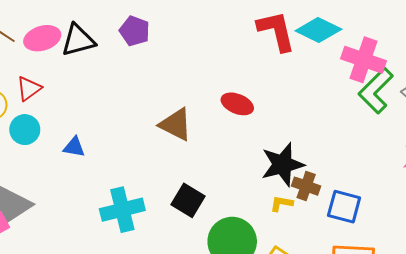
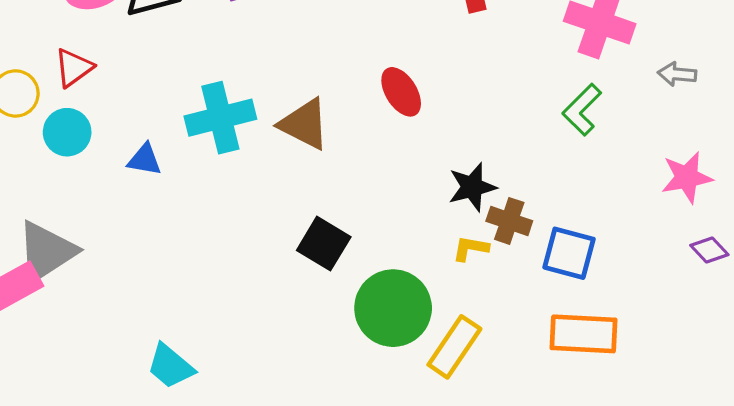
green L-shape: (376, 91) -> (582, 110), moved, size x0.7
red ellipse: (237, 104) -> (401, 92), turned 36
black star: (282, 164) -> (472, 187), size x0.7
cyan cross: (122, 210) -> (220, 118), moved

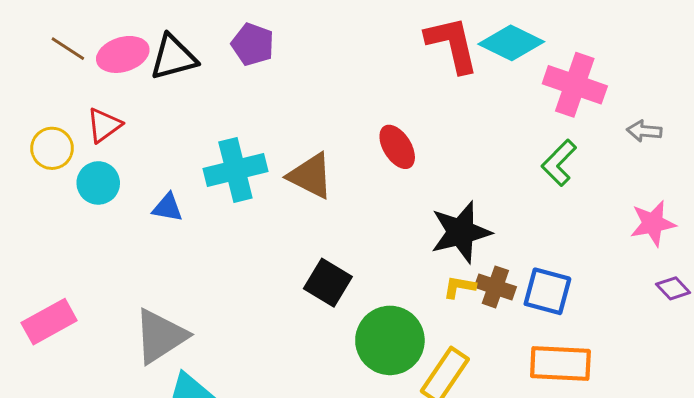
black star: (472, 187) -> (461, 232), size x1.4
brown cross: (509, 221) -> (495, 287), moved
gray triangle: (46, 252) -> (160, 336), moved

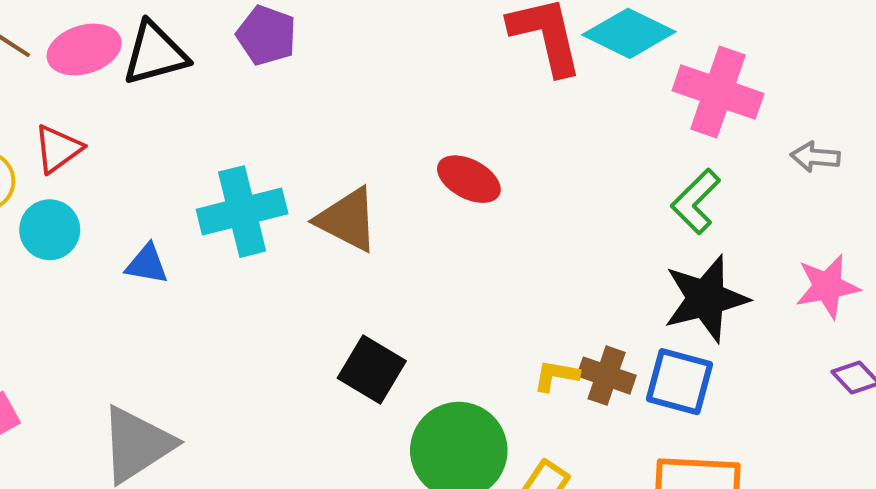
red ellipse: (397, 147) -> (469, 179), turned -30
black star: (461, 232) -> (706, 299), moved

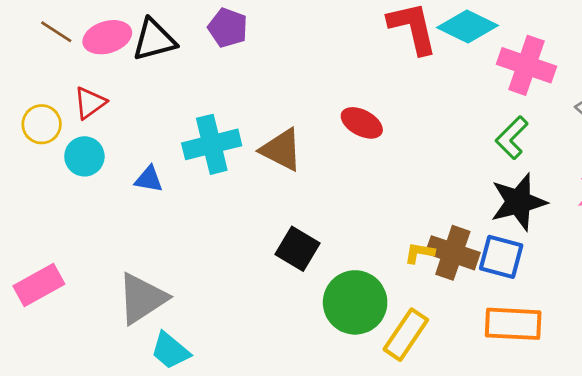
brown cross: (607, 376) -> (453, 253), size x1.4

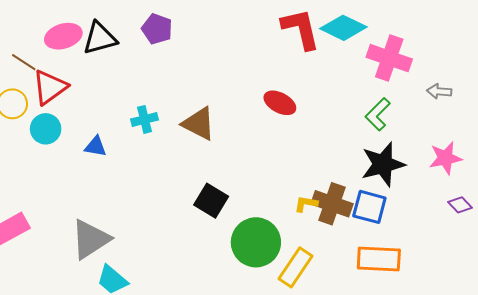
brown line: (56, 32) -> (24, 62), moved
red triangle: (90, 103) -> (50, 87), size x1.4
red ellipse: (362, 123) -> (280, 103), moved
cyan cross: (212, 144) -> (145, 119), size x0.6

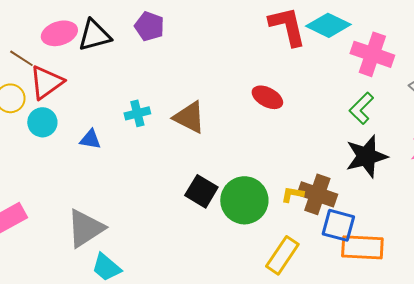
blue square: (369, 207) -> (338, 225), moved
green circle: (256, 242) -> (244, 200), moved

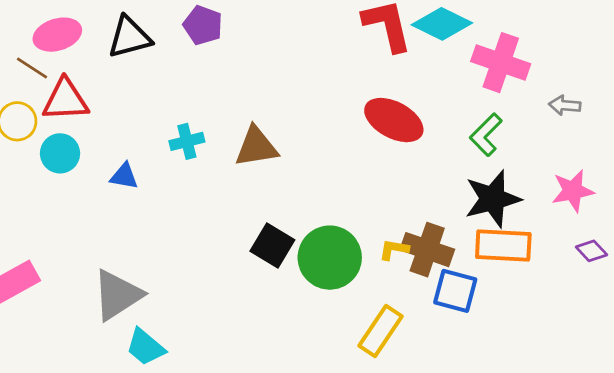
pink ellipse: (59, 33) -> (57, 35), moved
red triangle: (46, 82) -> (65, 100), turned 33
red ellipse: (267, 97) -> (394, 120), moved, size x1.4
brown triangle: (189, 117) -> (256, 147), turned -36
orange rectangle: (362, 247) -> (503, 246), moved

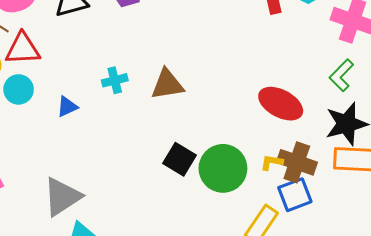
red ellipse: (394, 120) -> (281, 104), moved
blue triangle: (124, 176) -> (67, 107), turned -35
blue square: (455, 291) -> (295, 195), moved, turned -36

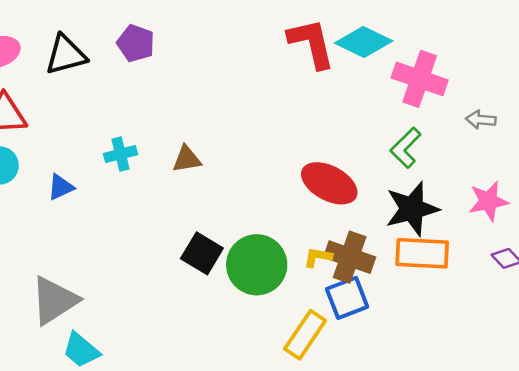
brown triangle: (167, 84) -> (187, 159), size x0.7

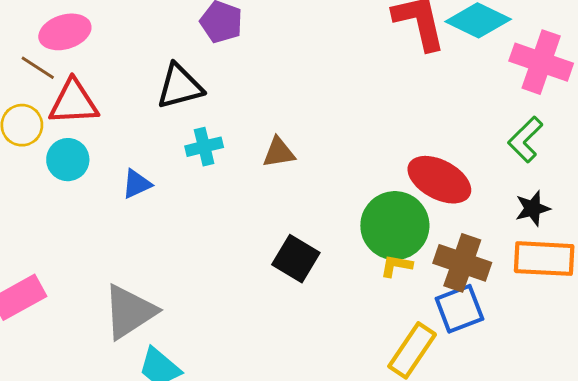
black triangle: (66, 55) -> (180, 86), moved
black star: (412, 209) -> (533, 208), size x0.6
yellow L-shape: (318, 257) -> (396, 266), moved
green circle: (257, 265) -> (395, 226), moved

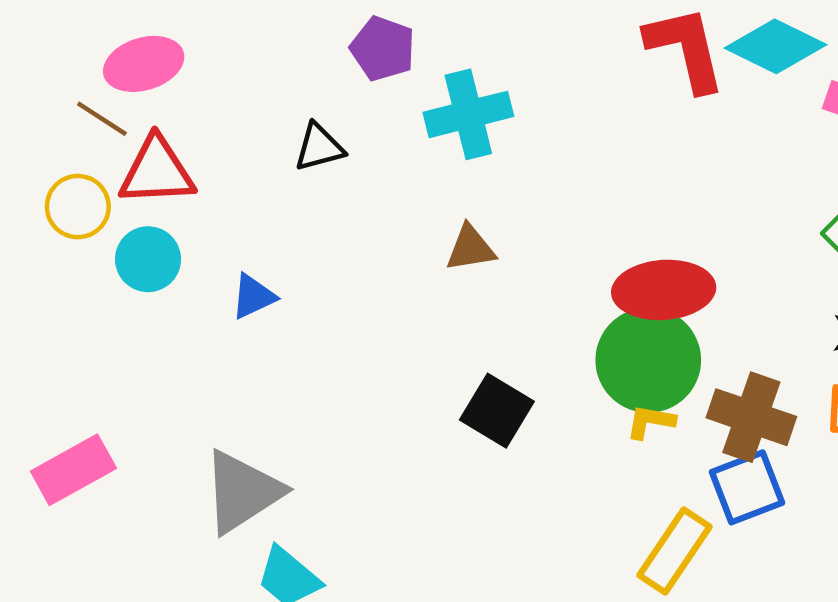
black triangle: (180, 86) -> (319, 147), size x0.7
cyan cross: (204, 147) -> (468, 114), moved, size x1.5
red ellipse: (439, 180) -> (664, 290), moved, turned -32

